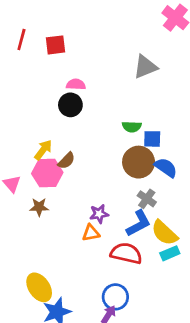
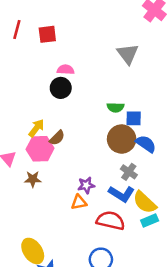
gray triangle: (145, 67) -> (128, 54), turned -45
blue L-shape: (139, 223) -> (122, 194), turned 60

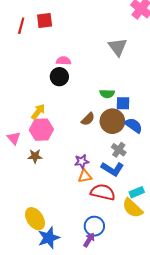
red square: (47, 34) -> (45, 20), moved
brown semicircle: (57, 138) -> (88, 119), moved
orange triangle: (79, 202) -> (85, 176), moved
yellow semicircle: (145, 202) -> (133, 208), moved

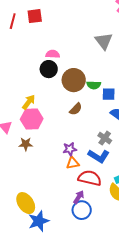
brown circle: (112, 121) -> (74, 80), moved
purple arrow: (89, 240) -> (79, 197), moved

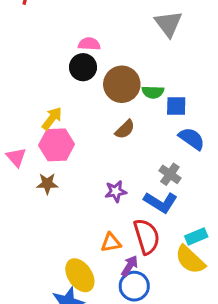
orange triangle: (73, 163) -> (111, 243), moved
red semicircle: (90, 178) -> (147, 236), turned 60
yellow ellipse: (26, 203) -> (80, 275), moved

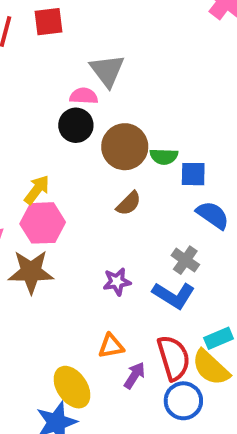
gray triangle: (168, 24) -> (107, 70), moved
brown star: (47, 184) -> (31, 272), size x1.6
red semicircle: (147, 236) -> (174, 358), moved
blue circle: (134, 286) -> (183, 401), moved

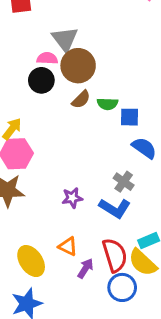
brown circle: (125, 147) -> (78, 66), moved
brown semicircle: (129, 203) -> (81, 99), moved
orange triangle: (111, 346) -> (68, 246), turned 36
yellow ellipse: (72, 387) -> (31, 261), moved

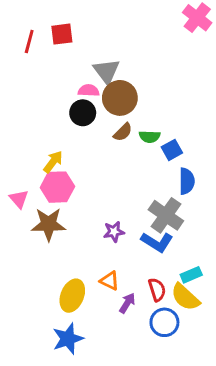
blue square: (130, 117) -> (172, 150), turned -30
blue semicircle: (144, 148) -> (187, 181), turned 55
gray cross: (124, 182) -> (166, 215), size x1.6
red semicircle: (115, 255) -> (157, 290), size x0.7
yellow ellipse: (31, 261) -> (72, 296), turned 56

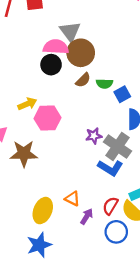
pink semicircle: (89, 90) -> (56, 47), size x1.5
yellow arrow: (53, 162) -> (27, 104), turned 30
pink hexagon: (57, 187) -> (47, 118), moved
purple star: (114, 232) -> (94, 136), moved
red semicircle: (157, 290) -> (110, 206), turned -132

